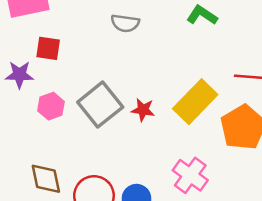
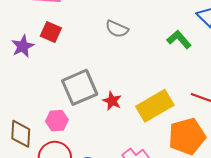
purple star: (19, 75) -> (23, 46), turned 30
pink hexagon: (51, 106) -> (57, 121), moved

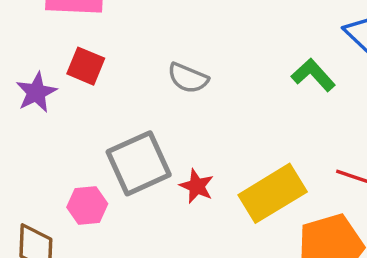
gray semicircle: (117, 29) -> (188, 78), moved
pink hexagon: (57, 121) -> (87, 205), moved

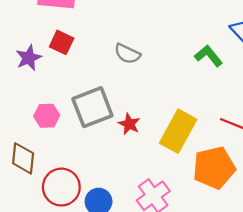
yellow rectangle: (273, 193) -> (178, 131), turned -33
pink hexagon: (87, 205) -> (47, 116), moved

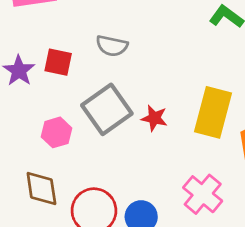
red square: (62, 42) -> (58, 62), moved
gray semicircle: (127, 54) -> (112, 46), moved

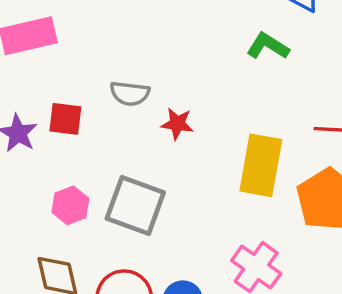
gray square: (107, 109) -> (135, 206), moved, turned -30
red star: (154, 118) -> (177, 124), moved

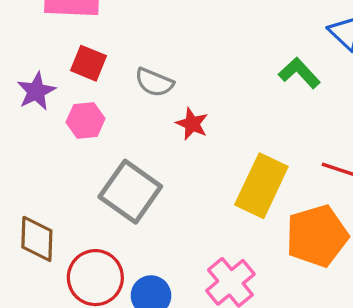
red square: (65, 119) -> (88, 63), moved
pink hexagon: (70, 205) -> (86, 120), moved

